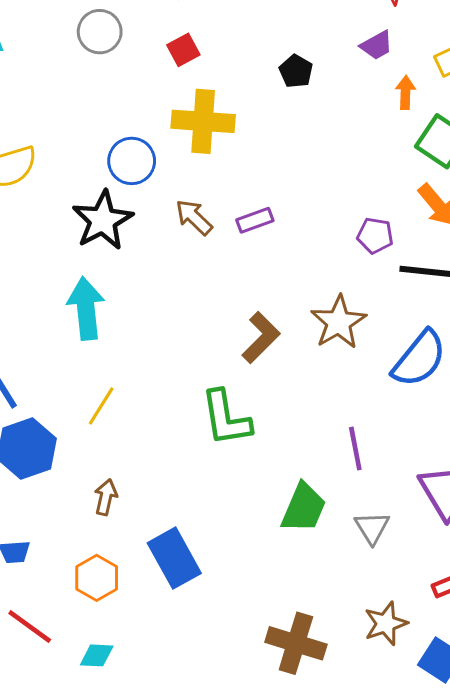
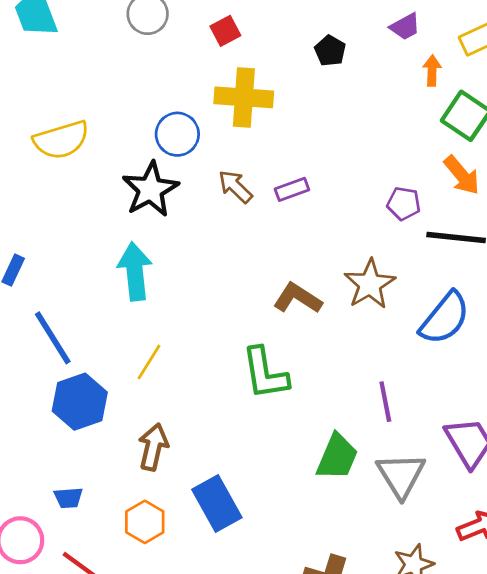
brown L-shape: (261, 337) -> (298, 298), turned -102
brown arrow: (106, 497) -> (153, 447), size x1.4
gray triangle: (372, 528) -> (401, 475), size x1.5

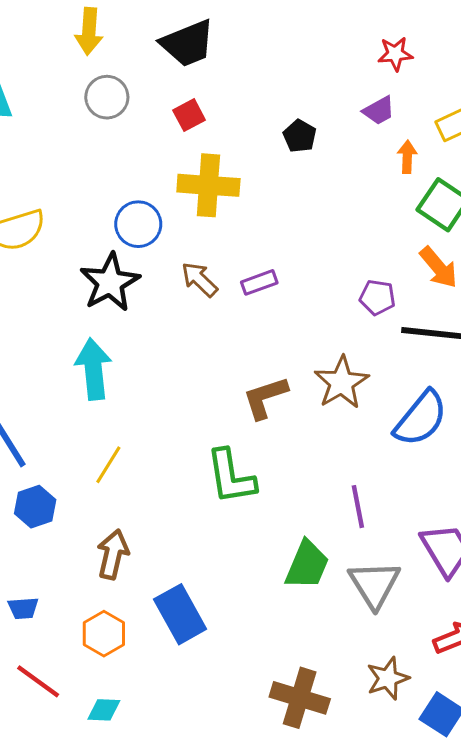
brown L-shape: (298, 298) -> (265, 397), turned -51
blue hexagon: (80, 402) -> (35, 507), size x0.7

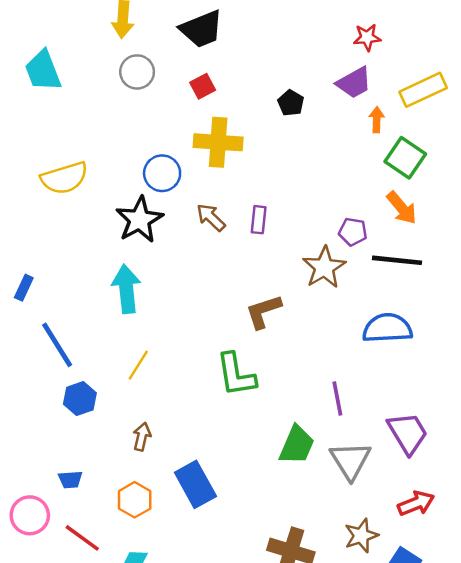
purple trapezoid: (379, 111) -> (354, 83), size x1.4
purple rectangle: (259, 282) -> (259, 220), turned -64
brown star: (341, 383) -> (324, 267), moved
blue semicircle: (421, 418) -> (387, 328), turned -132
brown arrow: (113, 554) -> (142, 437), size x0.7

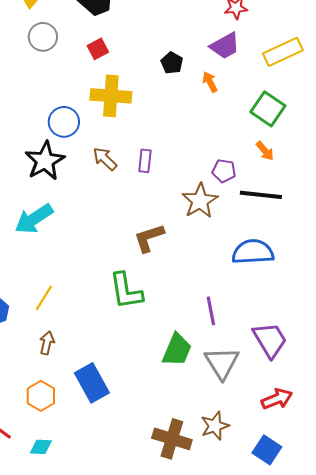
orange arrow: (377, 120) -> (210, 82), moved, turned -30
orange arrow: (402, 208) -> (265, 151), size x0.7
cyan arrow: (126, 289) -> (34, 219), turned -117
yellow line: (138, 365) -> (44, 298), moved
brown star: (361, 536) -> (215, 426), moved

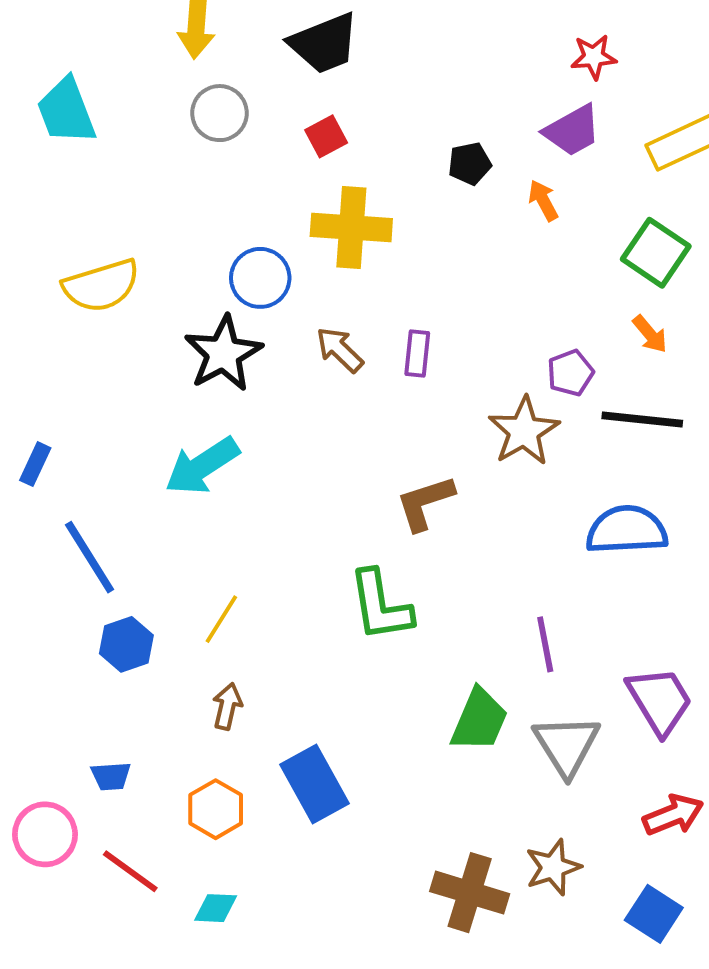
black pentagon: (172, 63) -> (470, 164), turned 30
purple pentagon: (224, 171) -> (570, 373), turned -30

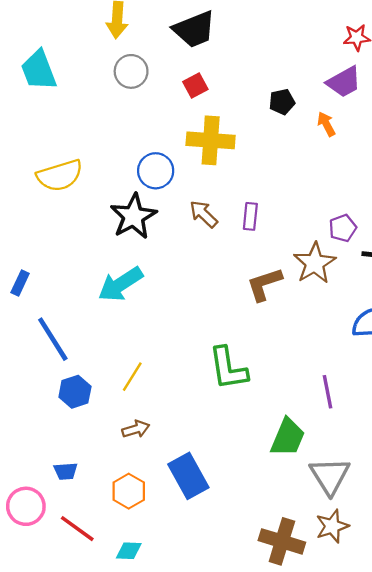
brown L-shape: (425, 503) -> (264, 284), moved
brown arrow: (227, 706) -> (136, 429), turned 60
gray triangle: (567, 745) -> (330, 476), moved

